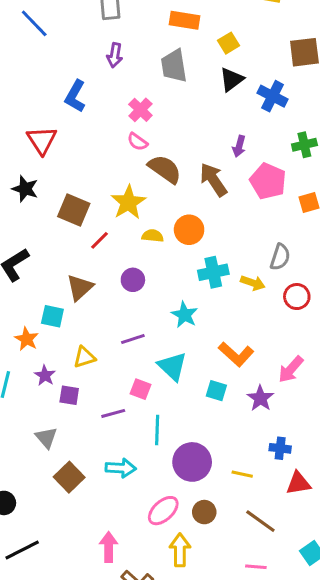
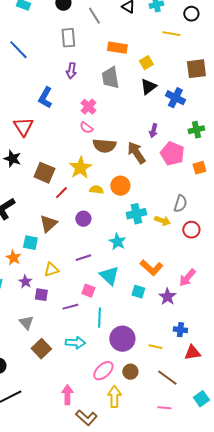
brown semicircle: (165, 169) -> (104, 146), turned 150

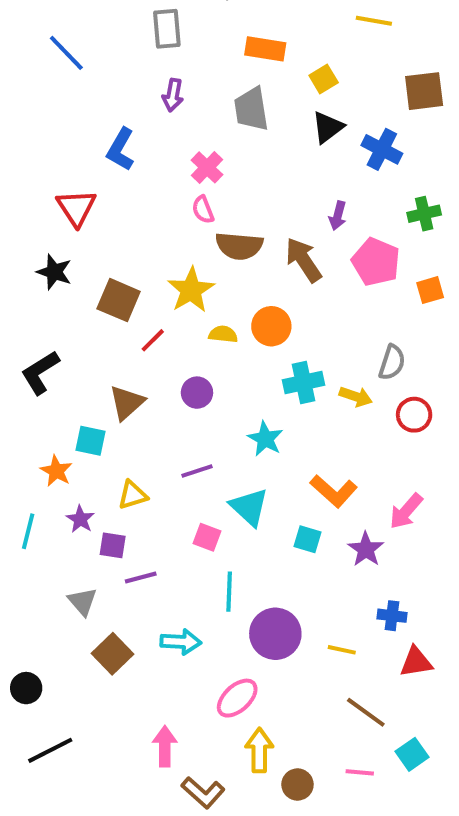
pink semicircle: (86, 128) -> (203, 210), turned 32
purple line: (70, 307) -> (141, 577), moved
brown circle: (130, 372) -> (297, 784), moved
cyan square: (201, 399) -> (412, 754), moved

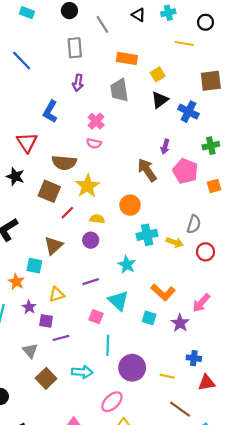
pink semicircle: (203, 210) -> (94, 143), turned -56
brown semicircle: (239, 246) -> (64, 163), moved
yellow semicircle: (223, 334) -> (97, 219), moved

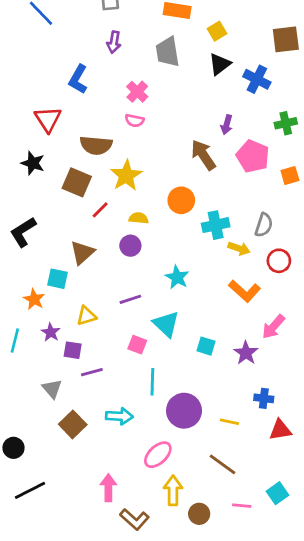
cyan cross: (147, 235) -> (216, 225), moved
orange L-shape: (163, 292) -> (245, 291), moved
brown line: (180, 409) -> (223, 464), moved

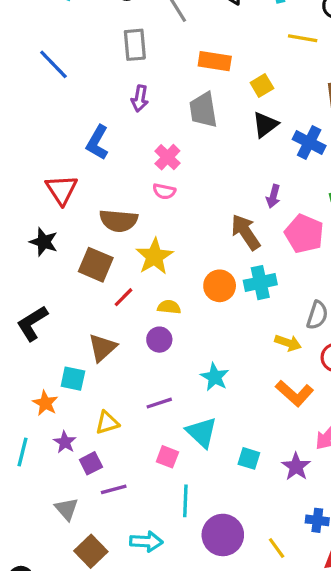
cyan cross: (216, 225) -> (260, 283), moved
purple square: (73, 350) -> (91, 463), turned -36
yellow line: (229, 422) -> (277, 548), turned 42

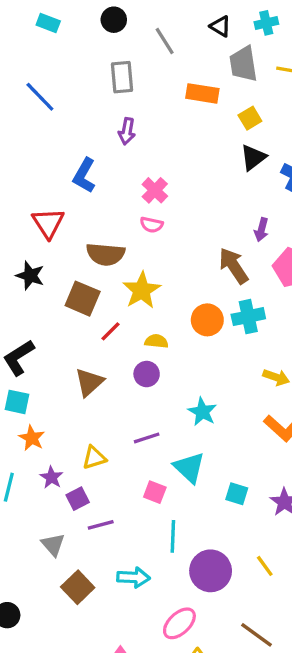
gray trapezoid: (203, 110) -> (243, 64), moved
cyan square: (73, 379) -> (17, 402), moved
yellow line: (277, 548) -> (265, 566), moved

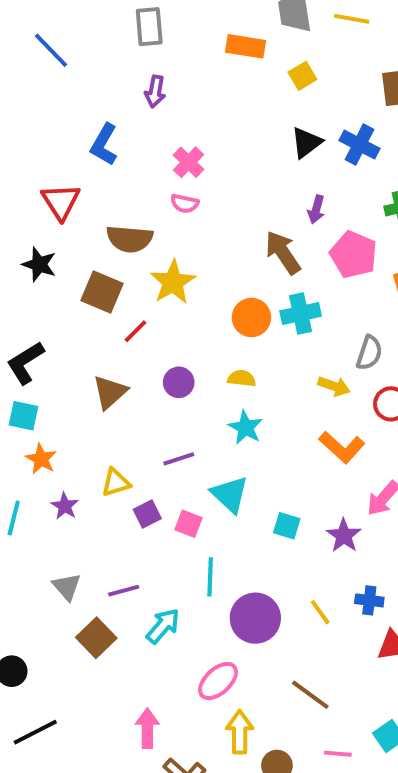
black triangle: (253, 157) -> (306, 143), moved
yellow semicircle: (156, 341) -> (242, 378), moved
purple square: (78, 499) -> (147, 514), moved
purple line: (101, 525) -> (124, 591), moved
cyan arrow: (133, 577) -> (163, 626), turned -52

